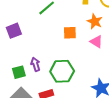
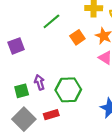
orange square: (70, 33) -> (77, 37), moved, turned -32

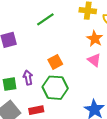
orange square: (77, 37) -> (55, 62), moved

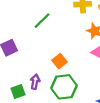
purple arrow: (28, 78) -> (35, 82), turned 32

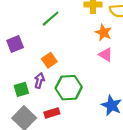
orange square: (60, 61) -> (49, 60), moved

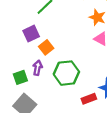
purple square: (15, 44) -> (31, 34), moved
red rectangle: (52, 113) -> (89, 99), moved

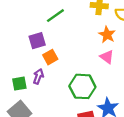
green hexagon: (66, 73) -> (82, 86), moved

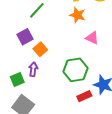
orange star: (107, 35) -> (77, 15), moved

